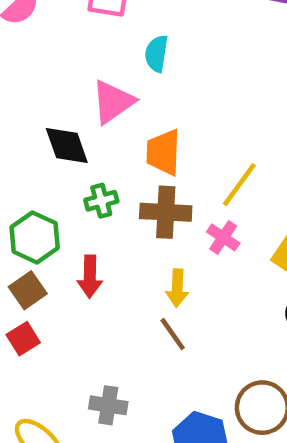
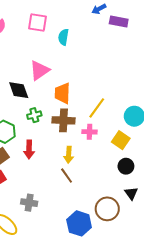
cyan semicircle: (157, 54) -> (63, 37), moved
pink cross: (223, 237) -> (90, 132), turned -32
gray cross: (108, 405) -> (29, 203), moved

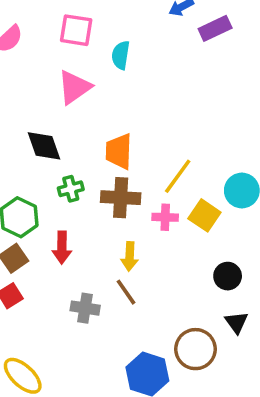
purple rectangle: (119, 21) -> (215, 28), turned -36
pink triangle: (40, 70) -> (74, 87), moved
yellow square: (121, 140) -> (204, 215), moved
gray cross: (29, 203) -> (85, 308), moved

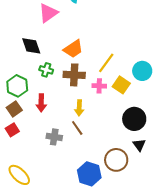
orange trapezoid: (119, 151) -> (73, 49), turned -125
green cross: (71, 189) -> (46, 70), turned 32
black circle: (228, 276) -> (134, 119), size x1.5

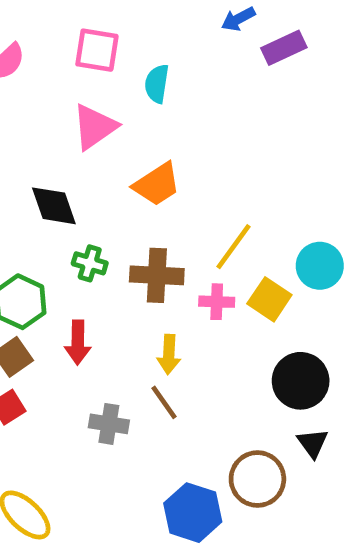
orange trapezoid: (73, 49) -> (157, 184), moved

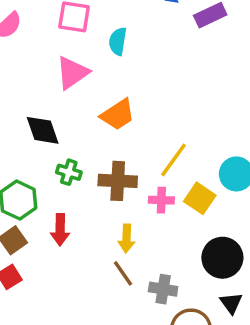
gray cross: (109, 424) -> (163, 289), moved

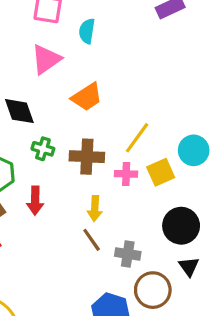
yellow square: (200, 198) -> (161, 172), turned 32

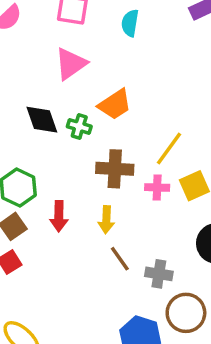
cyan semicircle: (87, 31) -> (130, 23), moved
green cross: (43, 149) -> (79, 126), moved
yellow arrow: (95, 208) -> (106, 220), moved

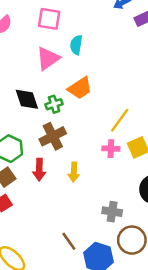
cyan semicircle: (130, 23) -> (76, 45), moved
green cross: (79, 126) -> (54, 104), turned -35
brown cross: (115, 169) -> (53, 136), moved, turned -30
brown line: (120, 259) -> (69, 241), moved

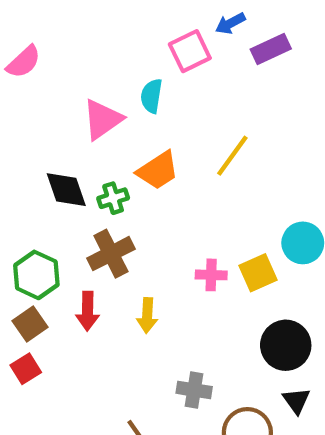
pink square: (49, 19) -> (190, 51), moved, turned -35
yellow line: (120, 120) -> (232, 156), moved
gray cross: (112, 212) -> (194, 390), moved

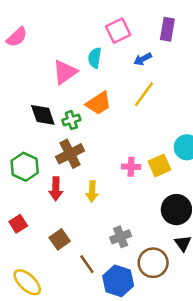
blue arrow: (230, 23) -> (143, 59), moved
purple rectangle: (271, 49) -> (167, 29), turned -55
brown square: (30, 324) -> (60, 239), moved
gray cross: (194, 390) -> (121, 237), turned -30

